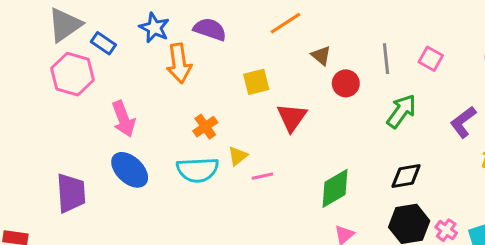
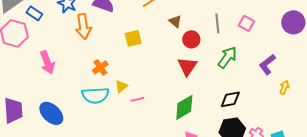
red triangle: (292, 117) -> (187, 66), moved
blue ellipse: (130, 170) -> (51, 113), moved

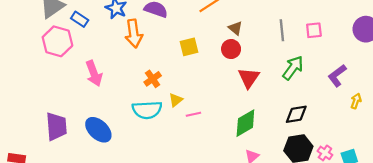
pink square: (246, 23) -> (314, 30), turned -35
red circle: (191, 39) -> (231, 49), moved

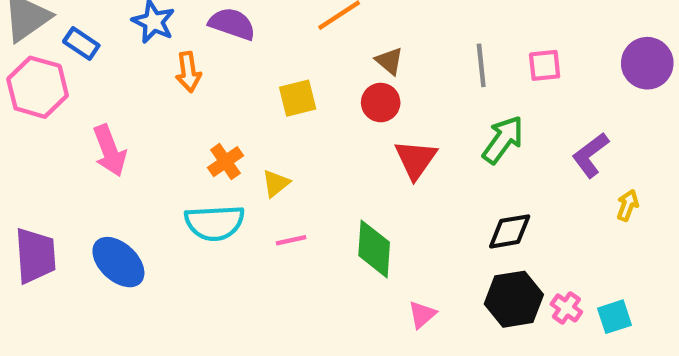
orange arrow: (134, 34) -> (188, 72), size x0.7
yellow triangle: (176, 100) -> (276, 183), moved
pink line: (193, 114) -> (291, 240), moved
green diamond: (245, 123) -> (374, 249), moved, turned -56

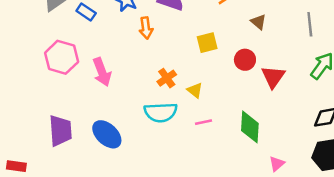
pink hexagon: (38, 87) -> (62, 57), moved
red circle: (381, 103) -> (245, 60), moved
yellow triangle: (276, 183) -> (195, 90), turned -42

